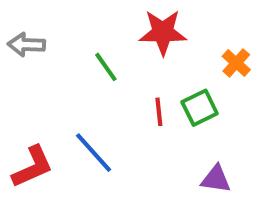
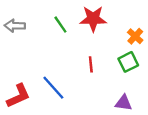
green line: (106, 67) -> (60, 25), moved
green square: (200, 108) -> (128, 62), moved

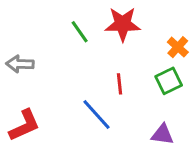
gray arrow: (15, 26) -> (20, 64), moved
blue line: (53, 88) -> (97, 115), moved

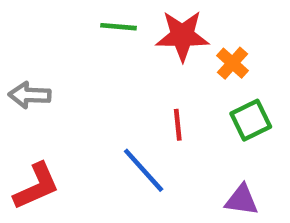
green line: (80, 32) -> (119, 27), moved, turned -50
orange cross: (178, 47) -> (233, 63), moved

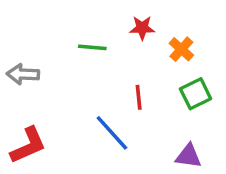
green line: (119, 27) -> (92, 47), moved
red star: (182, 36) -> (142, 28), size x0.6

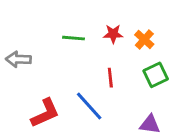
red star: (142, 28) -> (113, 34), moved
red L-shape: (28, 145) -> (45, 113), moved

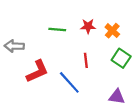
green square: (156, 75) -> (121, 58), turned -30
red L-shape: (45, 113) -> (37, 71), moved

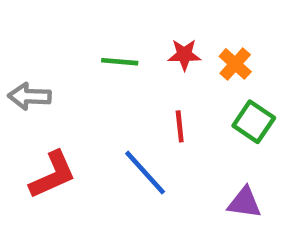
red L-shape: (37, 71) -> (53, 175), moved

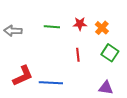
gray arrow: (30, 96) -> (13, 31), moved
blue line: (145, 173) -> (51, 83), moved, turned -45

